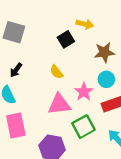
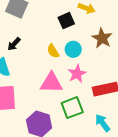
brown star: (104, 52) -> (102, 38), turned 30
cyan circle: (106, 79) -> (73, 49), moved

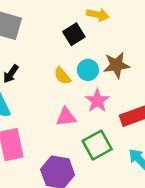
brown star: (102, 38) -> (116, 65), moved, turned -30
pink triangle: (51, 83) -> (66, 117), size x0.7

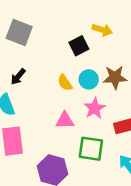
green square: (97, 145) -> (91, 149), turned 32

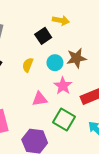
yellow semicircle: (65, 83) -> (28, 65), moved, turned 64
green square: (91, 149) -> (64, 119), turned 30

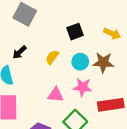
yellow arrow: (61, 20) -> (112, 34), moved
pink star: (63, 86) -> (83, 87), turned 30

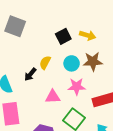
yellow arrow: (112, 34) -> (88, 35), moved
black arrow: (19, 52) -> (30, 74), moved

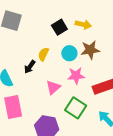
pink triangle: (53, 97) -> (53, 87), turned -35

